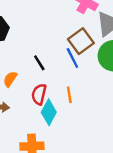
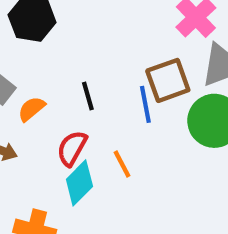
orange line: (69, 95) -> (122, 164), turned -35

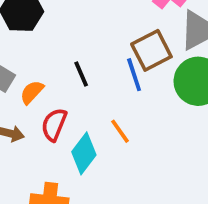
red semicircle: (72, 148) -> (54, 125), moved

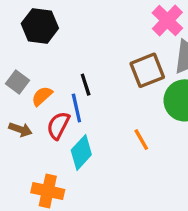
blue line: (134, 75) -> (76, 108), moved
orange line: (120, 131) -> (141, 140), moved

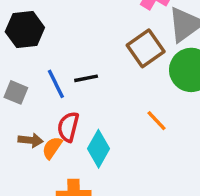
black line: (86, 85) -> (86, 78), turned -70
orange semicircle: (42, 96) -> (52, 148), moved
blue line: (76, 108) -> (56, 84), moved

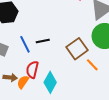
brown square: (146, 48) -> (77, 49), moved
orange line: (157, 121) -> (92, 65), moved

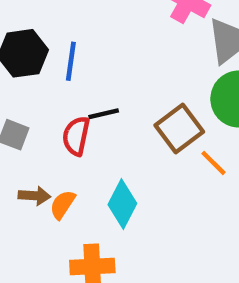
blue line: (25, 44) -> (71, 61), moved, turned 36
red semicircle: (32, 70) -> (76, 136), moved

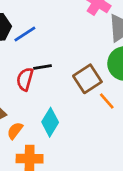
blue line: (71, 61) -> (25, 34), turned 45
orange semicircle: (63, 205) -> (15, 131), moved

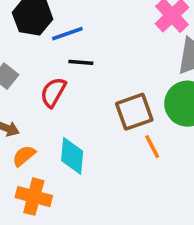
black line: (42, 67) -> (81, 62), moved
cyan diamond: (50, 122) -> (72, 156), turned -40

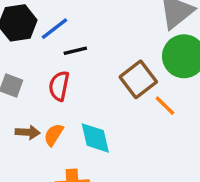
orange semicircle: (24, 156) -> (54, 135), moved

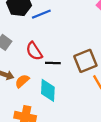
black line: (75, 51) -> (53, 63), moved
red semicircle: (59, 86) -> (34, 51), turned -60

